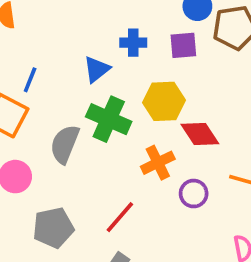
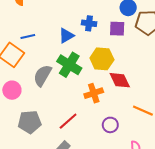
blue line: (30, 80) -> (28, 36), turned 48
purple circle: (194, 194) -> (110, 125), moved

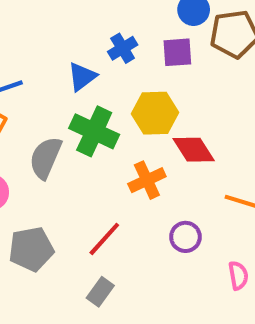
blue cross: (89, 23) -> (123, 48), turned -32

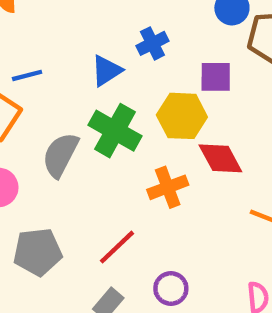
purple square: (177, 52) -> (216, 77), moved
purple circle: (185, 237) -> (171, 288), moved

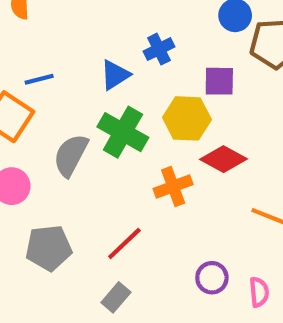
red diamond: (220, 158) -> (224, 159), turned -33
purple circle: (171, 288) -> (212, 278), moved

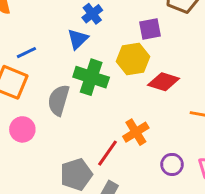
blue cross: (159, 49) -> (92, 14), moved
orange cross: (173, 187) -> (136, 132), moved
gray pentagon: (49, 248) -> (76, 174), moved

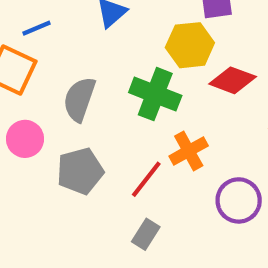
green cross: (91, 77) -> (155, 94), moved
purple circle: (172, 164) -> (239, 200), size x1.4
gray pentagon: (76, 174) -> (80, 171), moved

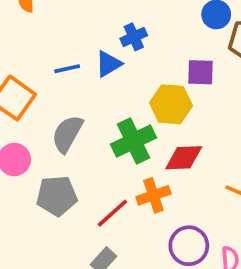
blue line: (36, 28) -> (67, 69), moved
red diamond: (233, 80) -> (184, 158), moved, turned -33
green cross: (155, 94) -> (133, 141), turned 33

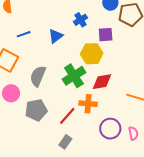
blue cross: (134, 37) -> (81, 20), moved
blue line: (67, 69) -> (24, 34), moved
orange cross: (153, 195) -> (88, 104), turned 30

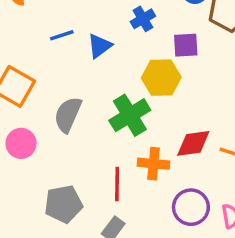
blue line: (24, 34) -> (62, 35), moved
red diamond: (102, 82) -> (193, 143), moved
gray pentagon: (36, 110) -> (63, 204), moved
red line: (67, 116) -> (117, 184), turned -42

